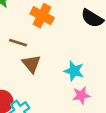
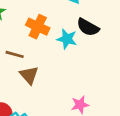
cyan star: (74, 71) -> (67, 39), moved

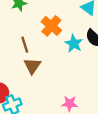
brown line: (15, 54) -> (25, 45), turned 42

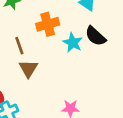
orange cross: (51, 26) -> (48, 24), turned 36

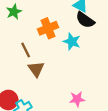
black semicircle: (95, 36) -> (85, 20), moved

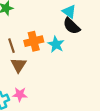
orange cross: (48, 28) -> (34, 41), moved
pink star: (77, 99) -> (20, 94), moved

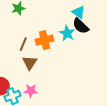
cyan star: (56, 44) -> (67, 33), moved
brown line: (12, 46) -> (23, 44), turned 40

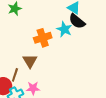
brown line: (23, 44) -> (15, 75), moved

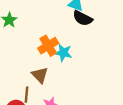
cyan star: (64, 29) -> (63, 53), moved

